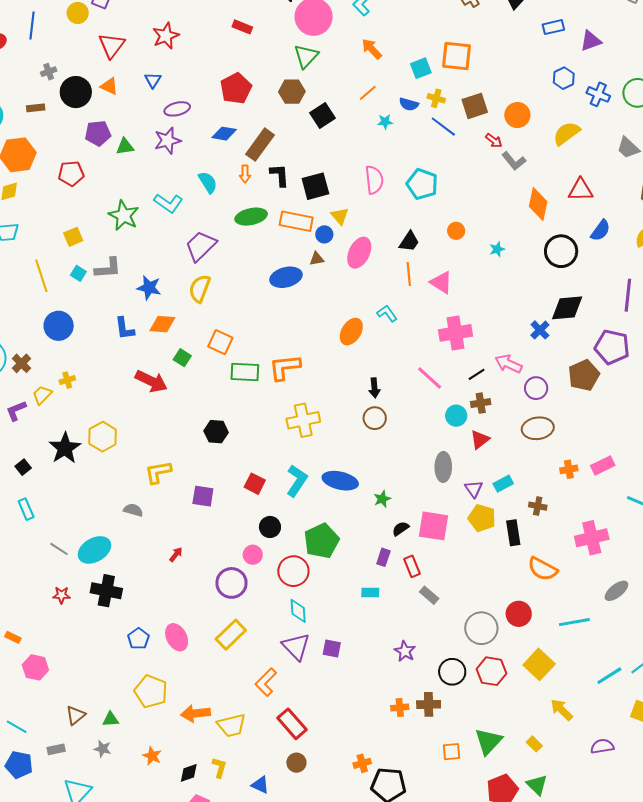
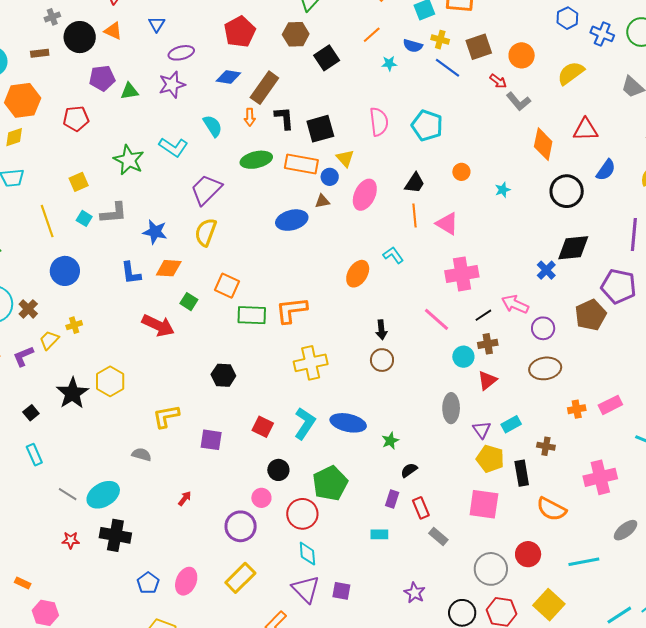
pink square: (433, 526) -> (484, 504), moved
pink ellipse: (177, 637) -> (186, 581), turned 52

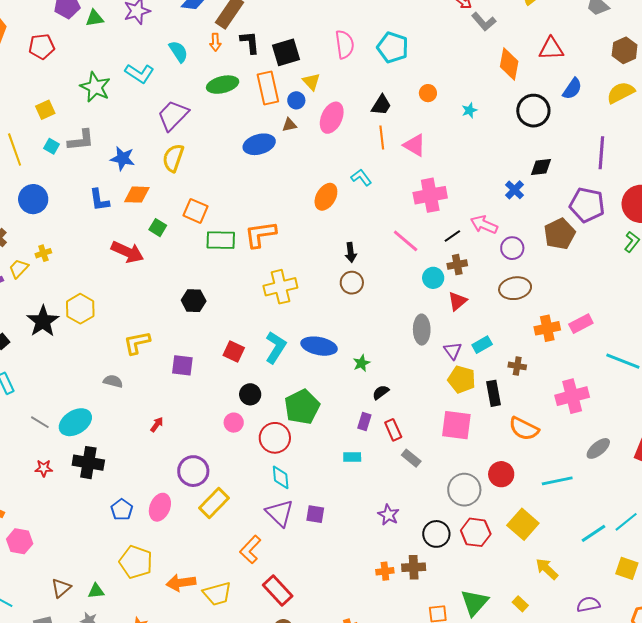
orange rectangle: (301, 164) -> (268, 88), turned 68
black diamond: (573, 248) -> (541, 167), size x0.7
orange cross: (577, 409) -> (547, 328), size x1.4
purple circle: (241, 526) -> (193, 471), moved

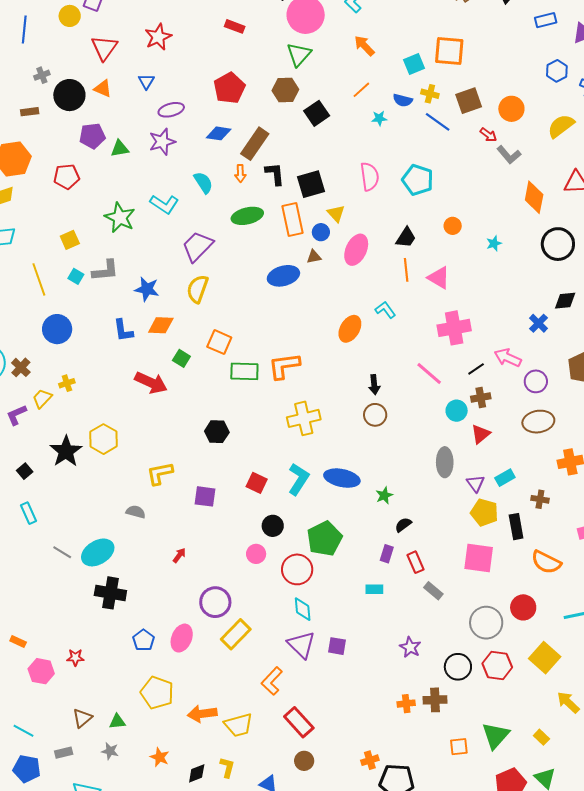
red star: (44, 468) -> (75, 657), moved

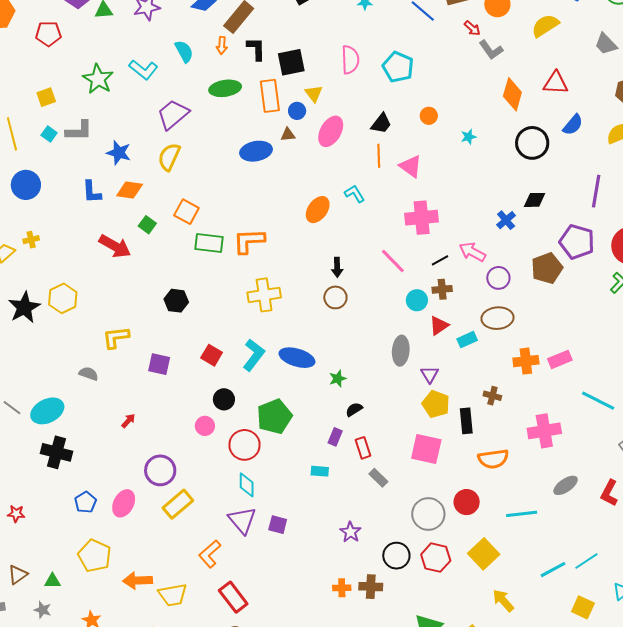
cyan rectangle: (505, 478) -> (467, 340), moved
orange semicircle: (546, 562) -> (493, 459), turned -40

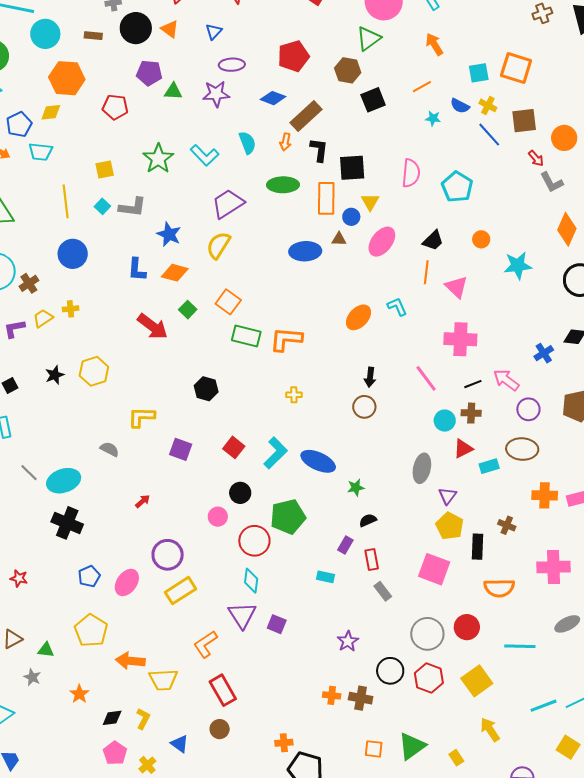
cyan star: (469, 137) -> (518, 265), size x1.8
yellow cross: (264, 295) -> (294, 395), size x0.5
black star: (24, 307) -> (55, 375), size x0.6

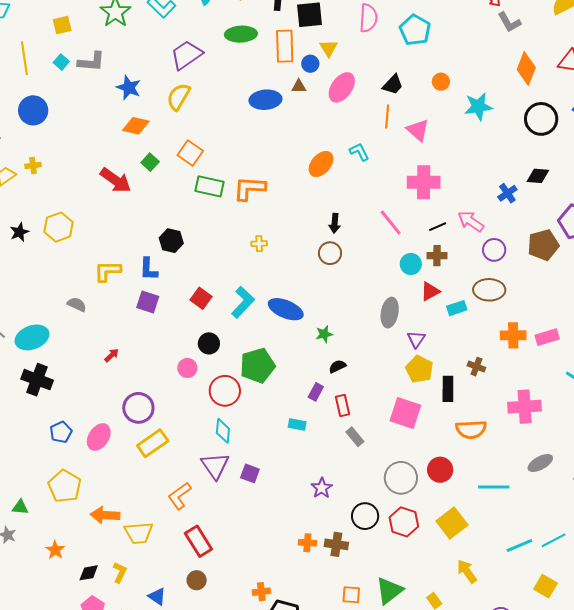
blue L-shape: (137, 270) -> (149, 269), moved

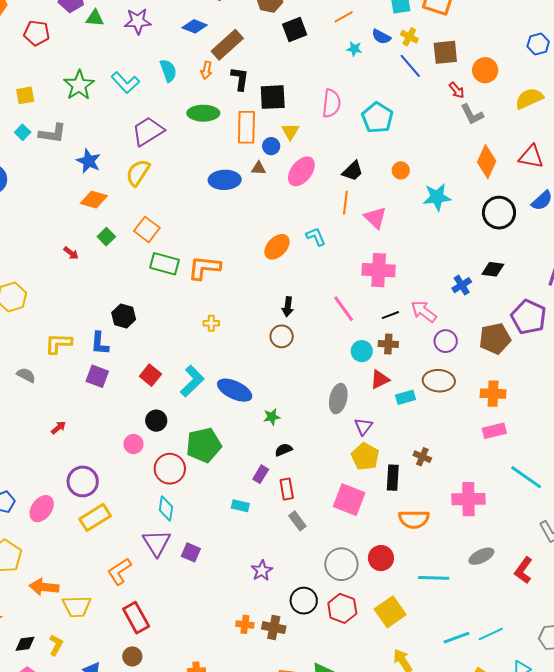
red arrow: (116, 180) -> (71, 253), size x0.5
orange cross: (513, 335) -> (493, 394), moved

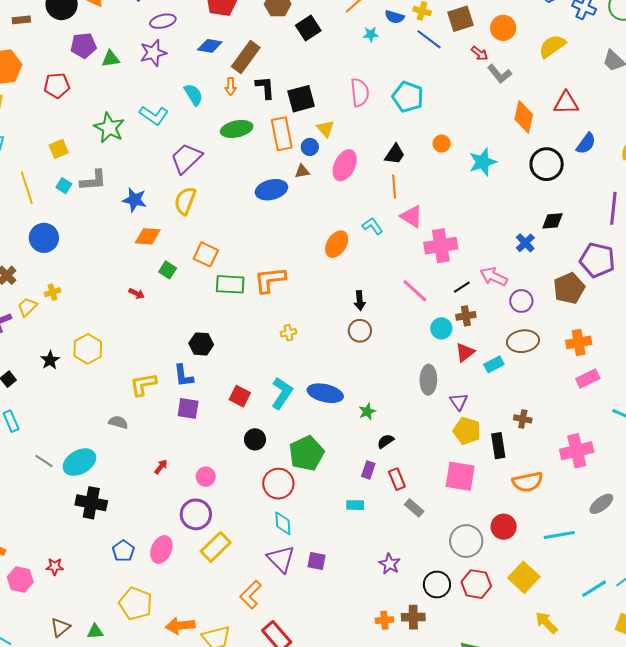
pink triangle: (375, 218) -> (412, 216), moved
pink circle: (133, 444) -> (206, 477), moved

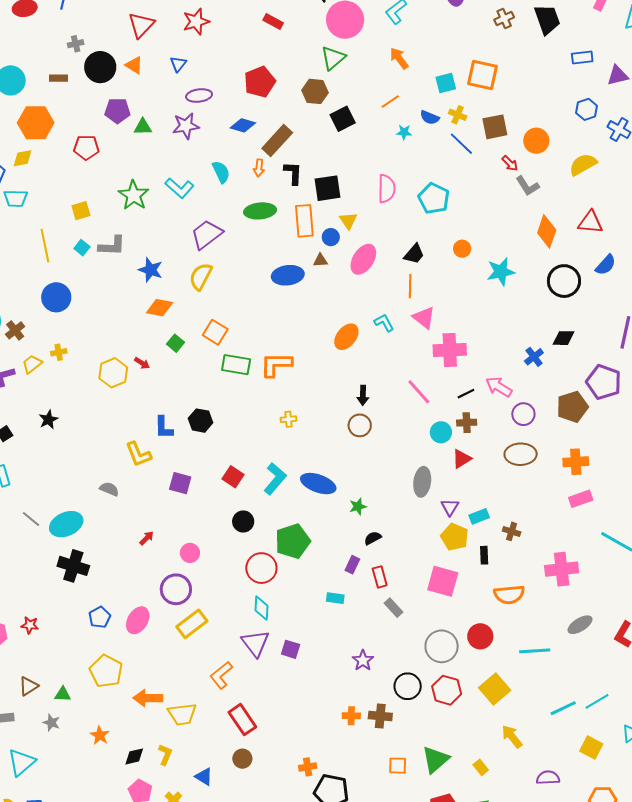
yellow hexagon: (88, 349) -> (113, 373), moved
cyan rectangle: (494, 364) -> (479, 516), moved
blue L-shape: (183, 376) -> (164, 428), moved
yellow L-shape: (143, 384) -> (138, 454), turned -108
black rectangle: (498, 446) -> (484, 555), size x0.7

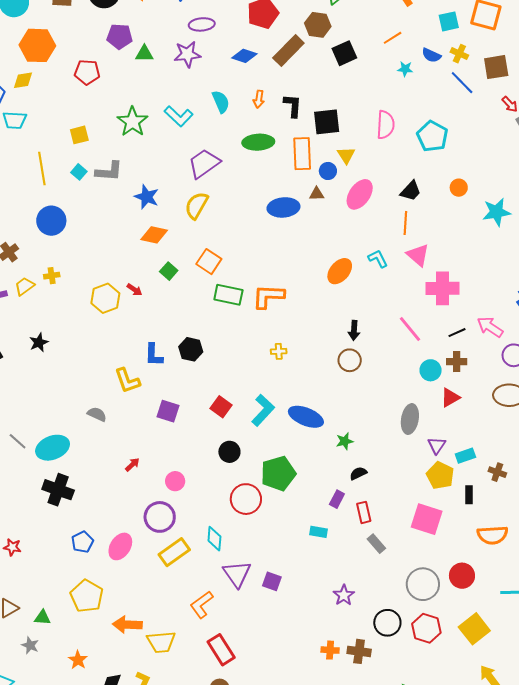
brown rectangle: (277, 140) -> (288, 51), moved
cyan diamond: (261, 608) -> (214, 539), moved

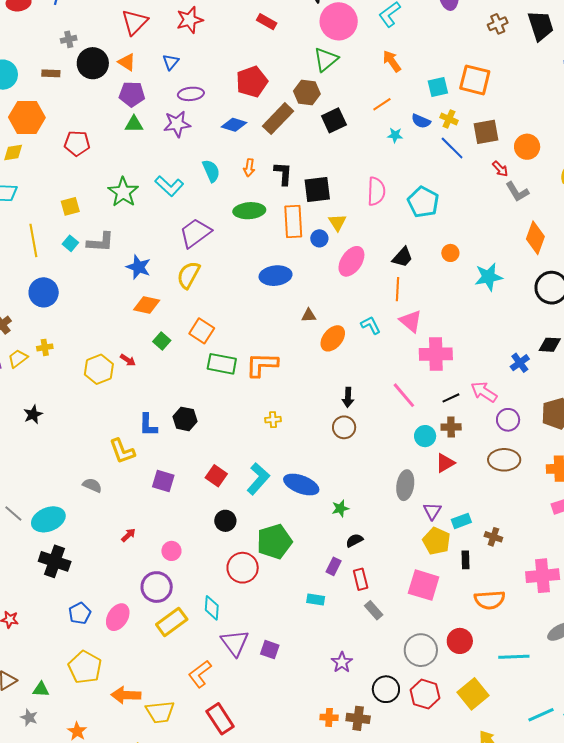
purple pentagon: (120, 36) -> (132, 94), moved
brown triangle: (317, 194) -> (309, 315), moved

